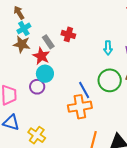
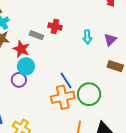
red cross: (68, 34) -> (55, 26), moved
gray rectangle: (48, 42) -> (36, 35), moved, turned -32
green circle: (110, 80) -> (89, 94), moved

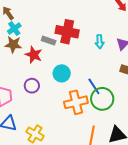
red cross: (55, 26) -> (67, 32), size x1.6
cyan circle: (26, 66) -> (62, 73), moved
blue line: (66, 80) -> (94, 86), moved

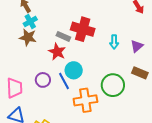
red star: (34, 55) -> (57, 52), moved
blue line: (94, 86) -> (64, 81), moved
green circle: (102, 99) -> (113, 85), moved

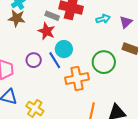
cyan arrow: (114, 42) -> (103, 19), turned -104

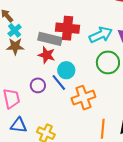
gray rectangle: (52, 16) -> (50, 39), size x1.6
cyan arrow: (103, 19) -> (101, 35), size x1.6
green circle: (104, 62) -> (108, 62), moved

